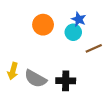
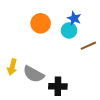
black cross: (66, 81) -> (58, 86), moved

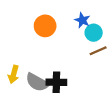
cyan circle: (69, 30) -> (94, 33), moved
black cross: (58, 86) -> (56, 82), moved

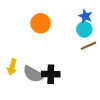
blue star: (82, 20) -> (85, 16), moved

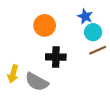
blue star: (85, 16) -> (85, 16), moved
black cross: (51, 74) -> (56, 57), moved

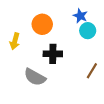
brown line: (98, 50) -> (92, 71), moved, turned -35
yellow arrow: (13, 74) -> (15, 41), moved

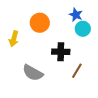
black cross: (53, 54) -> (61, 52), moved
brown line: (92, 71) -> (77, 71), moved

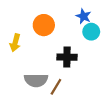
brown line: (77, 71) -> (56, 87), moved
gray semicircle: (33, 73) -> (36, 80), turned -30

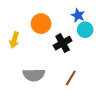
black cross: (67, 57) -> (63, 43), moved, turned -30
brown line: (56, 87) -> (71, 78), moved

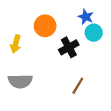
gray semicircle: (34, 75) -> (20, 81), moved

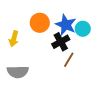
blue star: (86, 17) -> (66, 25), moved, size x1.5
brown line: (78, 86) -> (69, 60), moved

